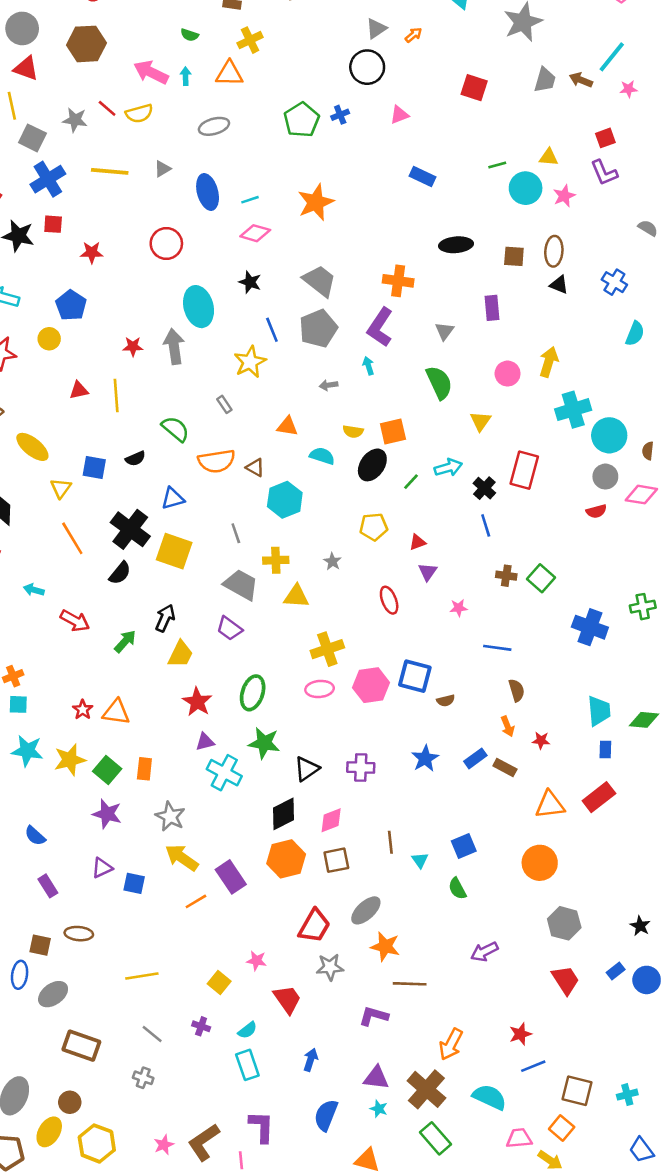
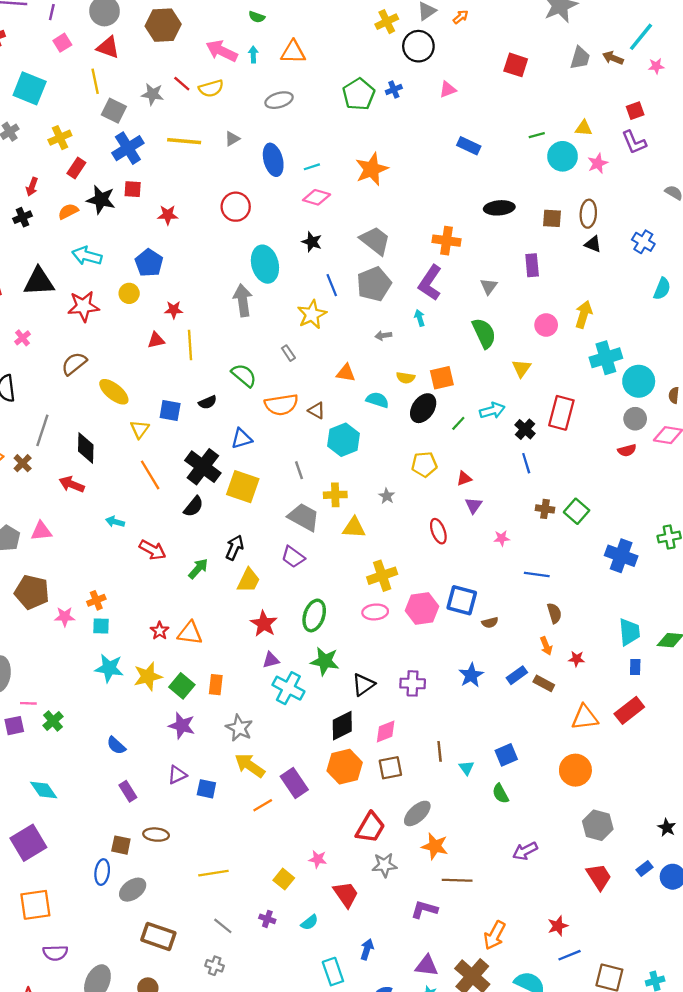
yellow cross: (250, 40) -> (387, 22), moved
red star: (133, 346) -> (174, 310), moved
cyan rectangle: (247, 1065) -> (333, 972), moved

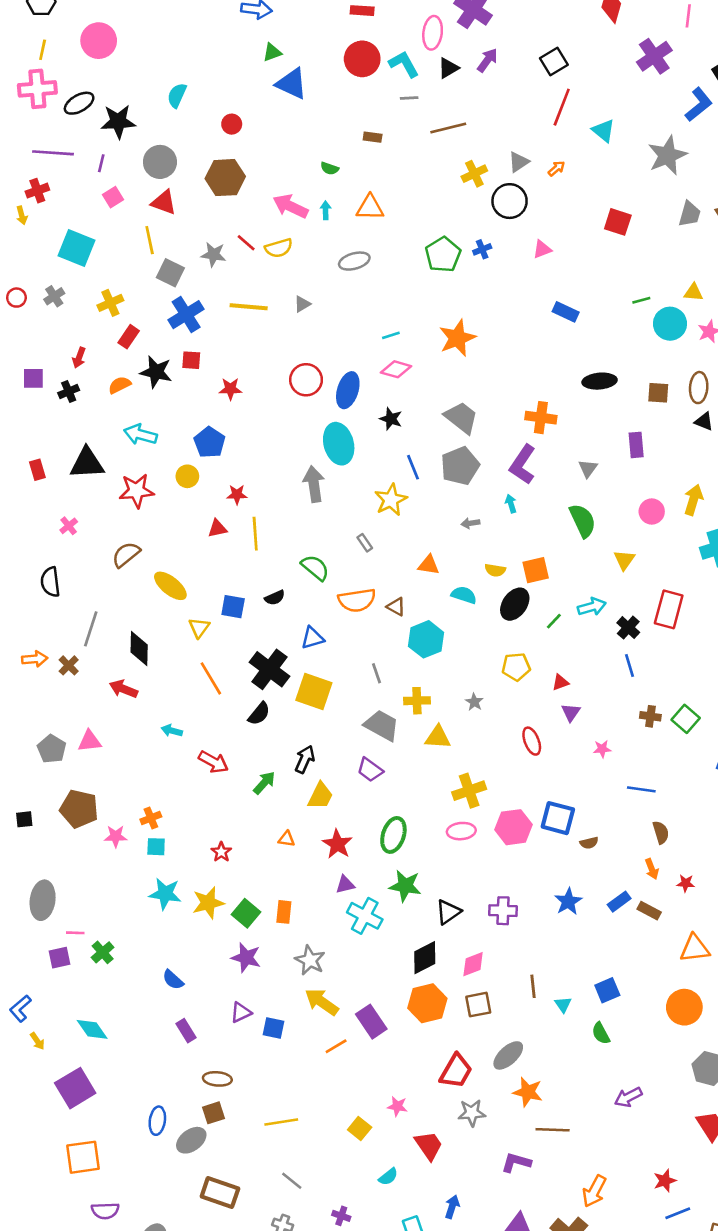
blue ellipse: (273, 160) -> (348, 390), moved, turned 32
orange triangle: (190, 633) -> (286, 839), moved, size x0.6
brown square: (121, 845) -> (213, 1113), moved, turned -30
purple cross: (267, 919) -> (341, 1216), moved

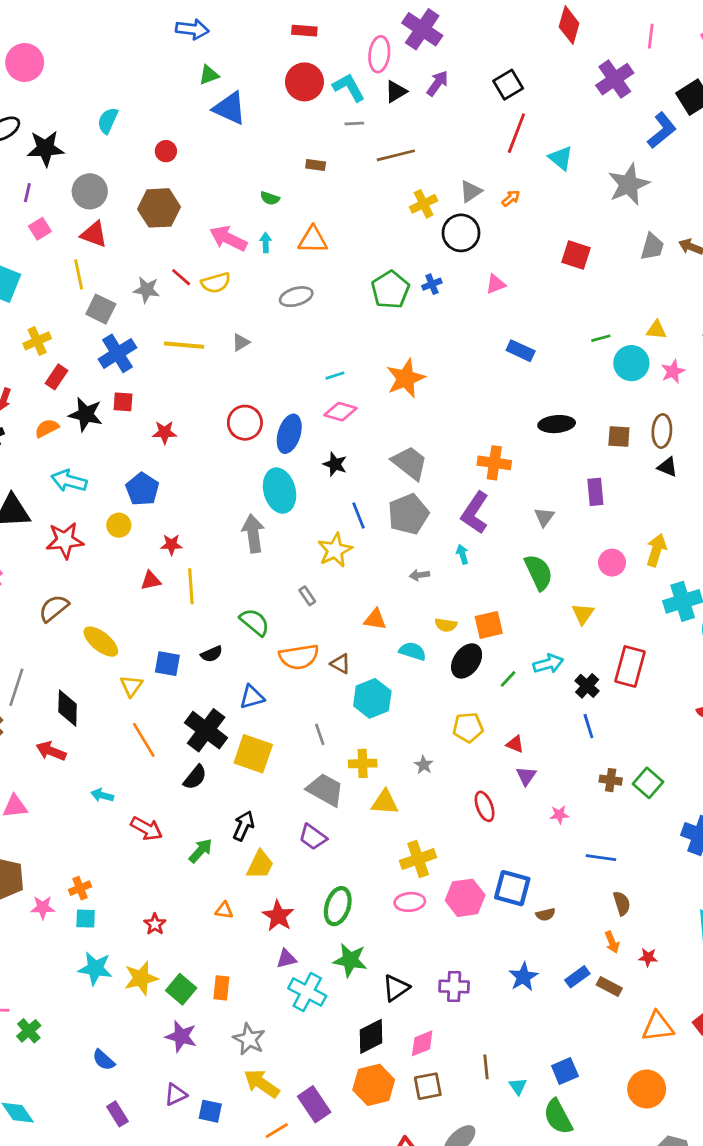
red triangle: (560, 682) -> (515, 744), turned 42
green semicircle: (601, 1033) -> (558, 1117), size x1.5

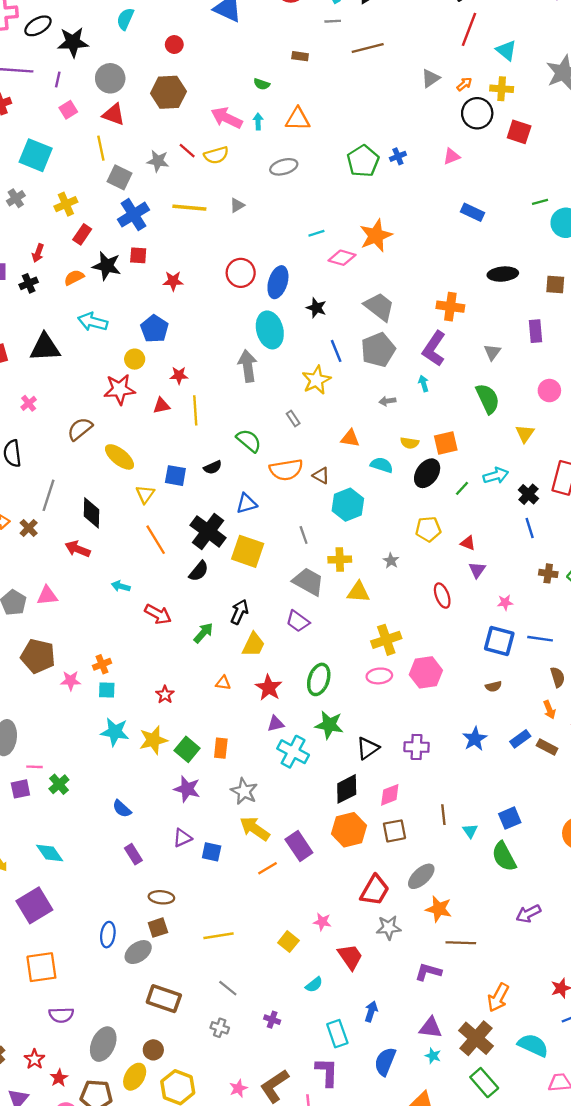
yellow cross: (424, 204) -> (502, 89), moved, turned 30
black circle: (461, 233) -> (477, 113), moved
pink diamond: (340, 412) -> (342, 258), moved
red star: (65, 540) -> (119, 389), moved
blue square: (512, 888) -> (499, 641), moved

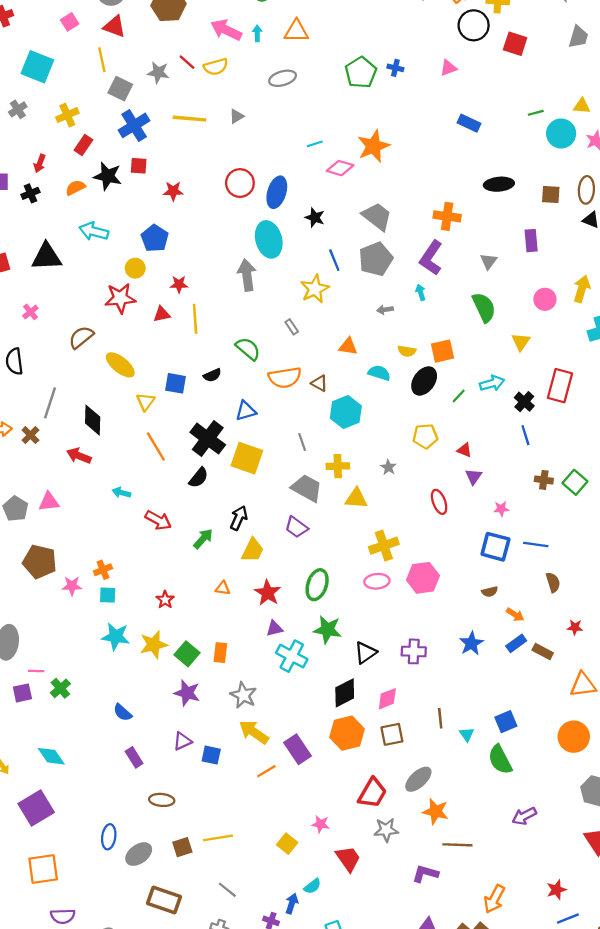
blue cross: (398, 156) -> (395, 68), turned 35
orange arrow: (549, 710) -> (515, 615), moved, turned -36
brown square: (158, 928) -> (182, 847), moved
blue arrow: (371, 1011) -> (292, 904), moved

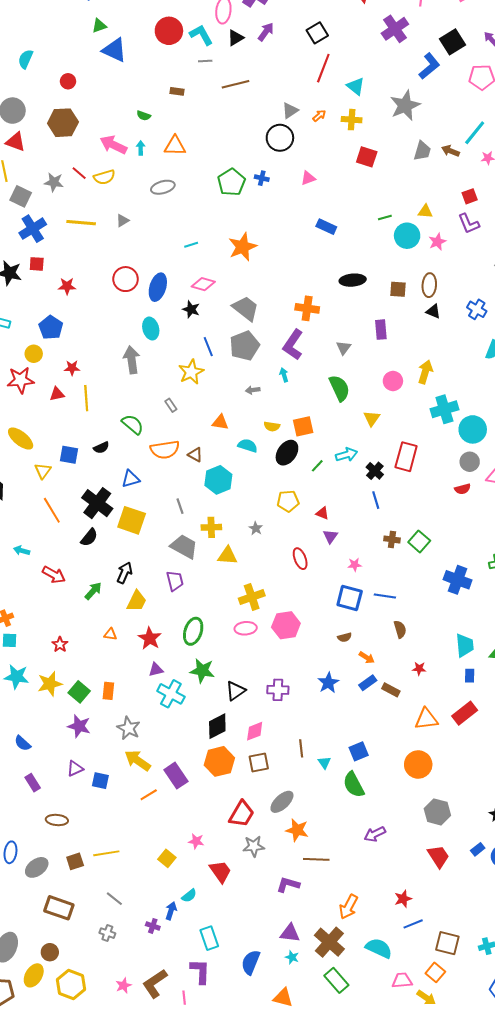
black circle: (474, 25) -> (280, 138), moved
pink diamond: (340, 168) -> (203, 284), moved
cyan ellipse: (269, 239) -> (151, 329), size x0.7
purple trapezoid: (296, 527) -> (175, 581), turned -140

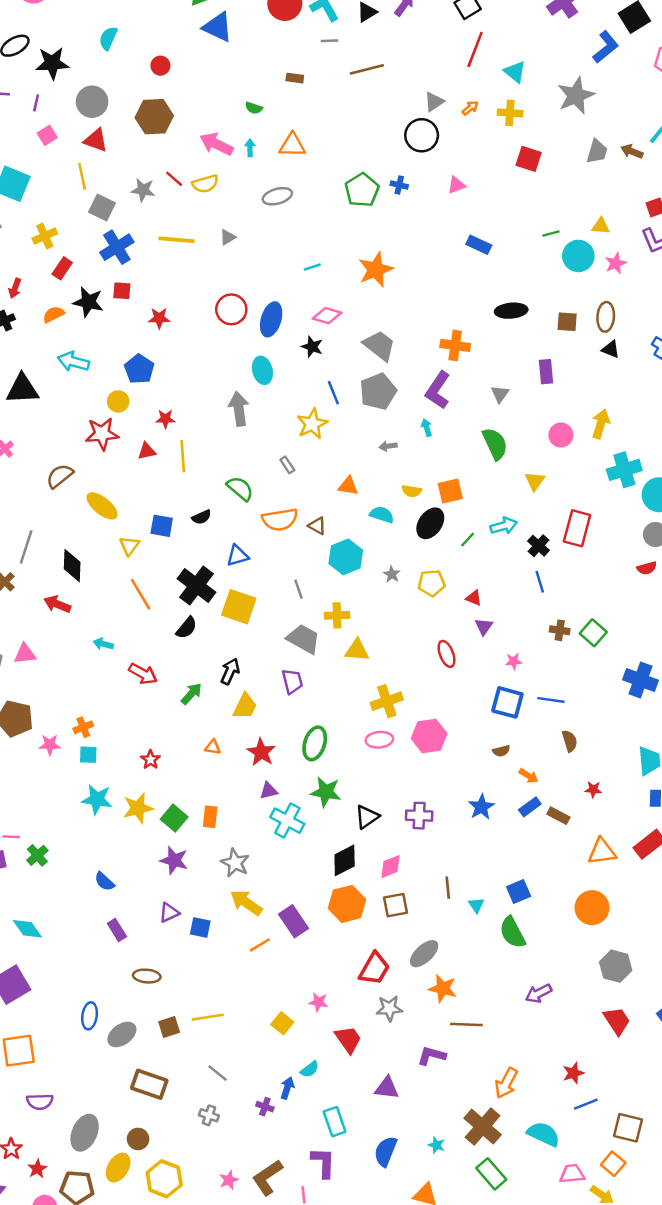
gray star: (256, 528) -> (392, 574), moved
purple triangle: (290, 933) -> (387, 1088), moved

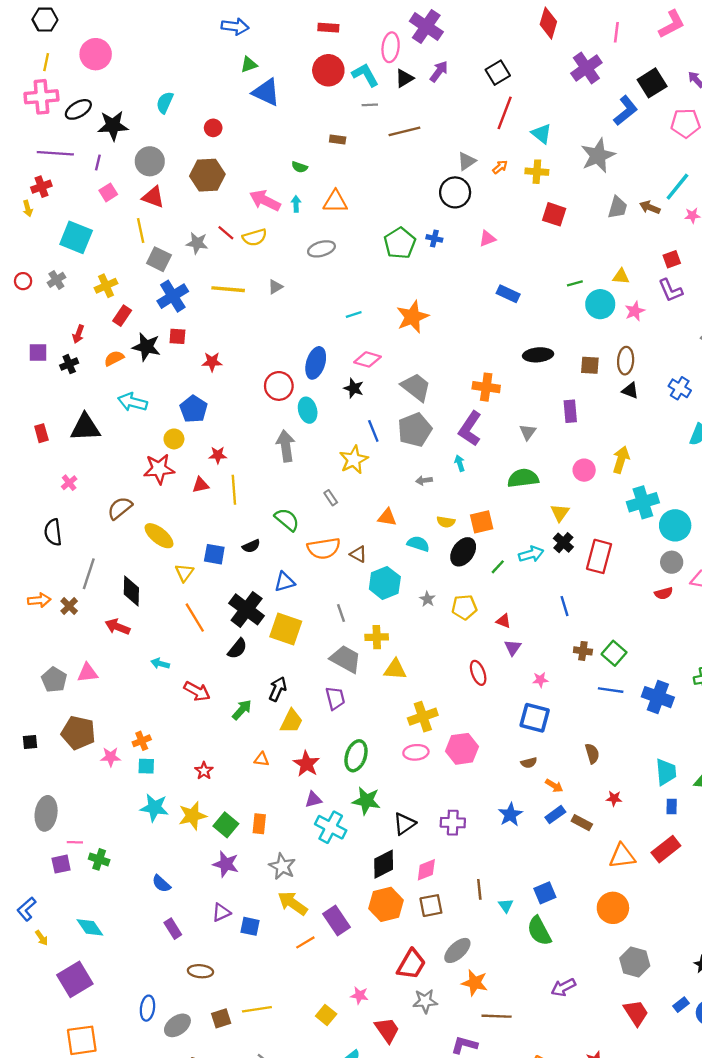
red circle: (231, 309) -> (279, 386), moved
green semicircle: (495, 444) -> (523, 478), turned -72
black cross: (539, 546) -> (563, 543), moved
blue line: (551, 700) -> (611, 690), moved
green cross: (37, 855) -> (99, 859), turned -30

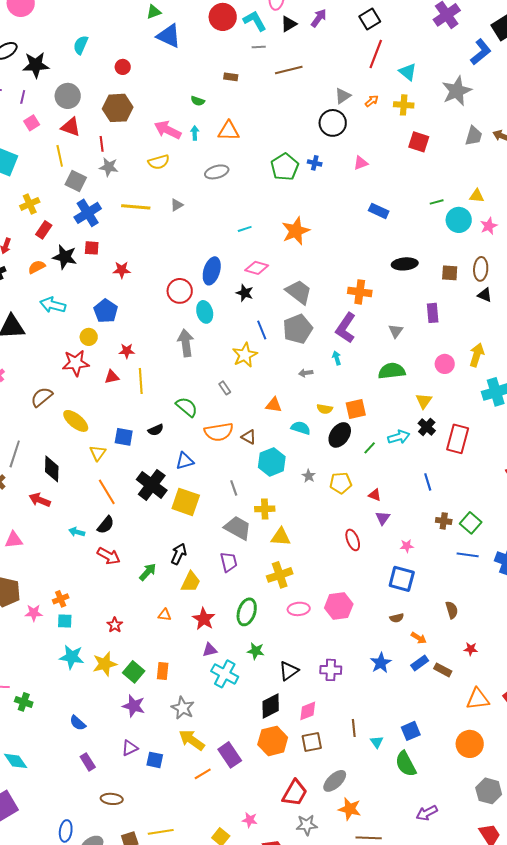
red line: (226, 233) -> (102, 144), moved, turned 42
black semicircle: (237, 649) -> (106, 525), moved
yellow cross: (423, 717) -> (280, 575), moved
green star: (366, 801) -> (256, 651), size x0.7

